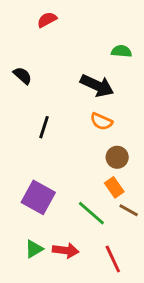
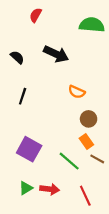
red semicircle: (47, 20) -> (36, 15), turned -32
green semicircle: (121, 51) -> (92, 25), moved, size x1.6
black arrow: (97, 86) -> (56, 54), moved
black line: (44, 127) -> (23, 96), moved

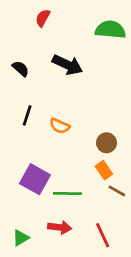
orange semicircle: (77, 92) -> (60, 126), moved
green line: (69, 161) -> (67, 194), moved, turned -40
green triangle: (26, 188) -> (21, 238), moved

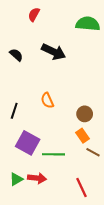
black line: (27, 115) -> (14, 111), moved
orange semicircle: (60, 126) -> (47, 100), turned 42
red arrow: (60, 227) -> (37, 178), moved
green triangle: (21, 238) -> (16, 179), moved

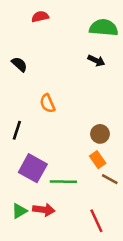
red semicircle: (34, 14) -> (40, 17), turned 48
black arrow: (54, 52) -> (96, 61), moved, size x0.6
orange semicircle: (47, 100) -> (47, 103), moved

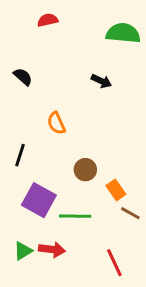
black arrow: (96, 61) -> (101, 81), moved
brown circle: (100, 134) -> (85, 170), moved

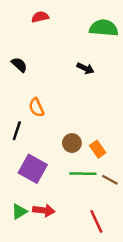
orange semicircle: (56, 123) -> (36, 108), moved
orange rectangle: (116, 190) -> (98, 149), moved
green line: (75, 216) -> (83, 174), moved

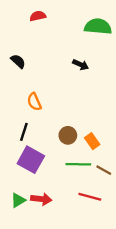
black line: (17, 131) -> (24, 132), moved
red line: (96, 221) -> (90, 197), moved, turned -50

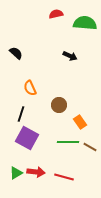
red semicircle: (38, 16) -> (56, 14), moved
brown circle: (68, 135) -> (59, 105), moved
red line: (90, 197) -> (64, 177), moved

